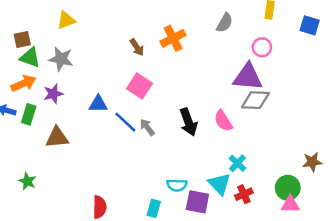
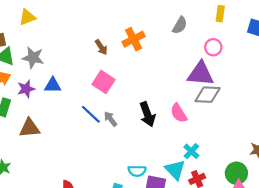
yellow triangle: (66, 20) -> (27, 17), moved
blue triangle: (98, 104) -> (53, 85), moved

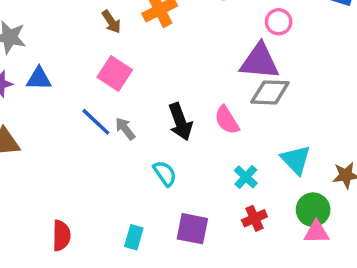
cyan triangle: (175, 170) -> (296, 160), moved
cyan semicircle: (137, 171) -> (165, 173), moved, turned -126

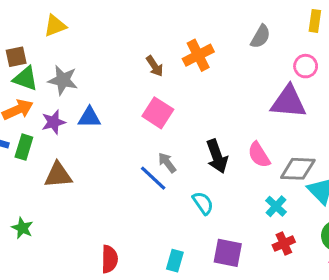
gray diamond: (270, 92) -> (298, 169), moved
blue line: (96, 122) -> (153, 178), moved

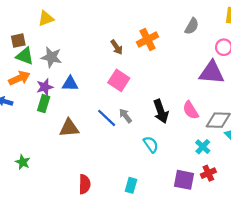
green rectangle: (24, 147) -> (44, 104), moved
brown triangle: (58, 175) -> (69, 128), moved
blue line: (153, 178) -> (107, 118), moved
purple square: (228, 253) -> (184, 180), moved

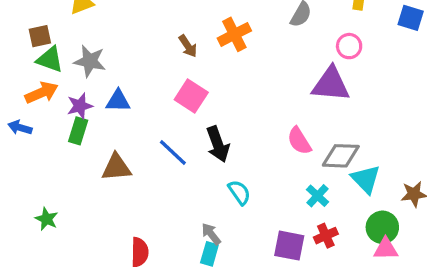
black arrow: (161, 111) -> (218, 144), moved
gray arrow: (125, 116) -> (211, 234), moved

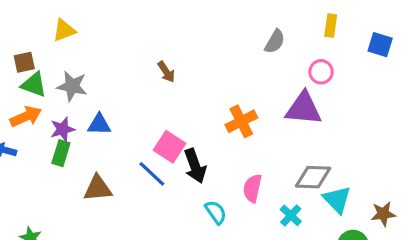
orange cross: (234, 34) -> (241, 121), moved
pink square: (191, 96) -> (169, 147), moved
pink semicircle: (299, 141) -> (252, 188), moved, turned 44

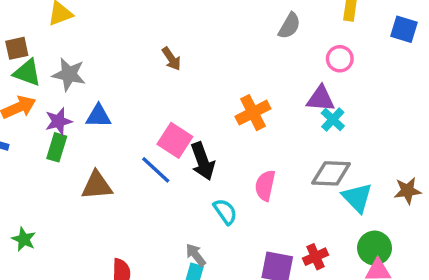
purple triangle: (304, 109) -> (321, 99), size x0.7
brown star: (383, 214) -> (407, 191), moved
cyan cross: (291, 215) -> (333, 120), moved

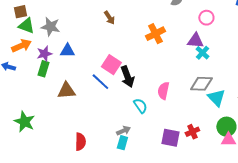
orange cross: (253, 113) -> (155, 34), moved
green star: (24, 239) -> (24, 122), size x1.5
gray arrow: (196, 255) -> (123, 131), turned 104

